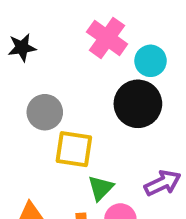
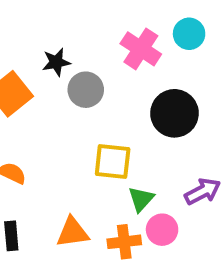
cyan circle: (151, 61) -> (189, 34), moved
gray circle: (45, 112) -> (86, 90), moved

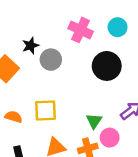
cyan circle: (189, 34) -> (118, 27), moved
yellow square: (113, 161) -> (45, 110), moved

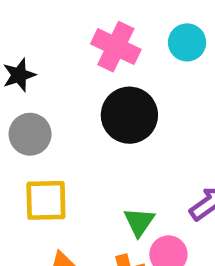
gray circle: (51, 60) -> (30, 134), moved
black circle: (107, 66) -> (129, 115), moved

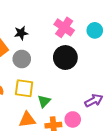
green triangle: (139, 222) -> (44, 101), moved

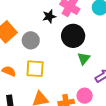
black star: (21, 33) -> (49, 16), moved
green triangle: (44, 101) -> (84, 59), moved

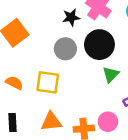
gray circle: (31, 40) -> (65, 49), moved

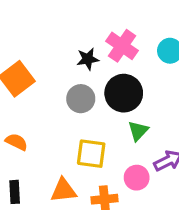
yellow square: (48, 82) -> (91, 154), moved
pink circle: (108, 122) -> (137, 178), moved

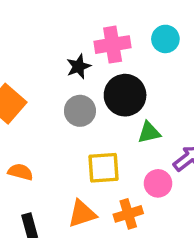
pink cross: (122, 46) -> (113, 45), turned -32
green triangle: (138, 131) -> (149, 133), turned 45

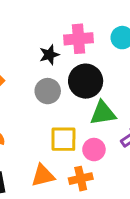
green triangle: (149, 133) -> (103, 113), size x1.4
pink circle: (158, 183) -> (94, 150), moved

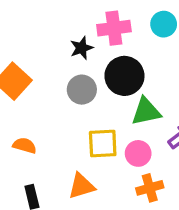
orange cross: (81, 179) -> (150, 188), moved

